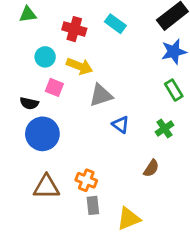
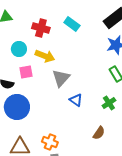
pink square: (54, 87) -> (26, 72), turned -32
gray triangle: (101, 95) -> (61, 78), turned -30

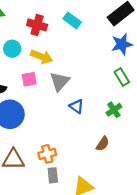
pink square: (26, 72) -> (29, 79), moved
orange cross: (50, 142) -> (47, 154), turned -35

